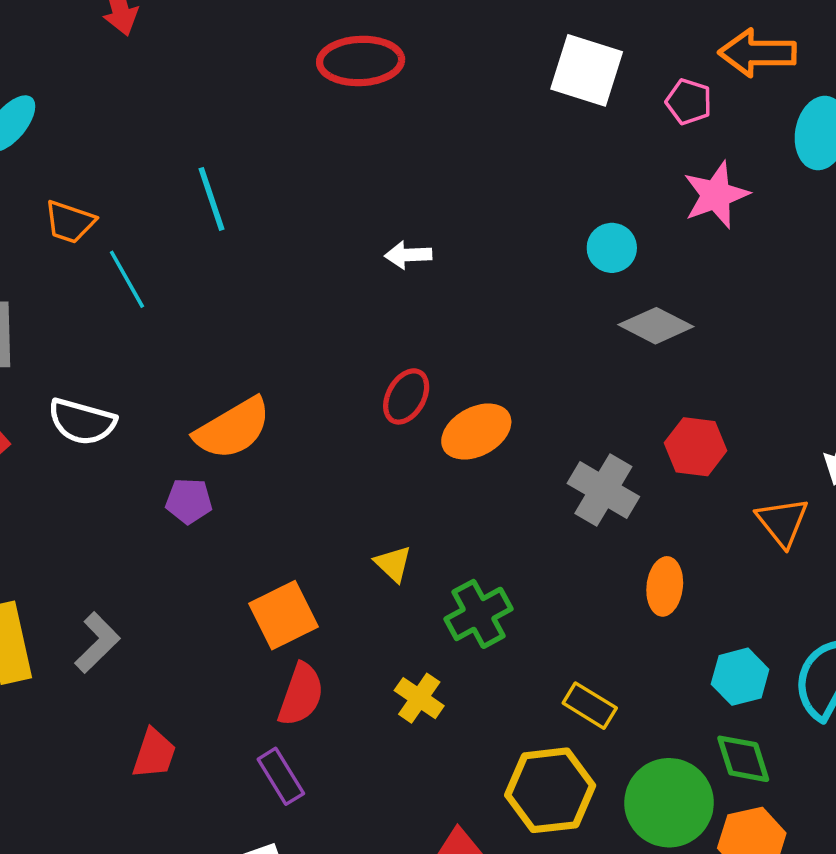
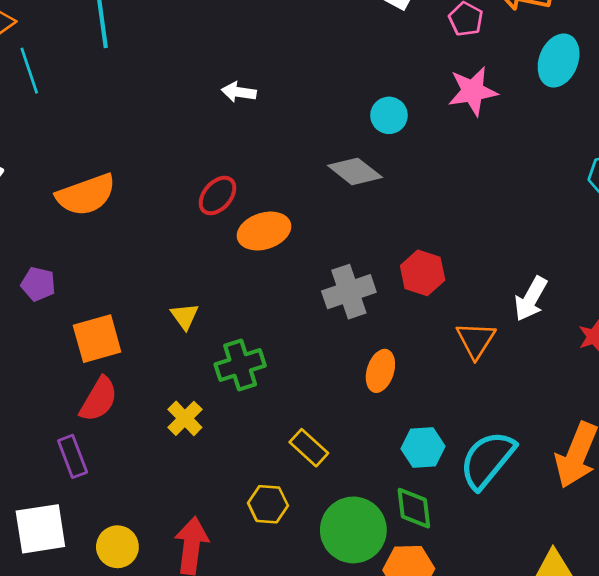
gray diamond: (656, 326) -> (355, 171), moved
gray cross: (603, 490) -> (349, 292), turned 30
purple pentagon: (189, 501) -> (38, 284), moved
yellow hexagon: (550, 790) -> (268, 504), size x0.6

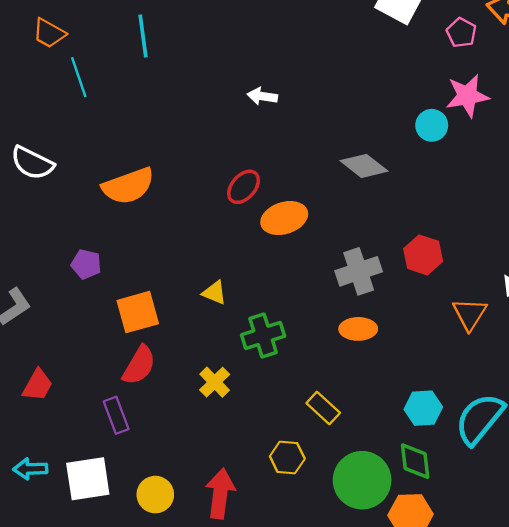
cyan circle: (389, 115) -> (432, 125), moved
yellow triangle: (185, 316) -> (214, 293), turned -32
orange ellipse: (380, 371) -> (358, 329), moved, turned 72

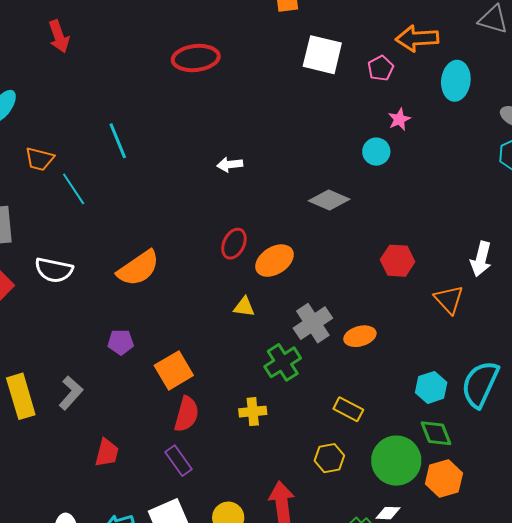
pink pentagon: (461, 33) -> (381, 68), turned 30
pink star: (467, 96) -> (399, 119), size x0.6
gray cross: (359, 271) -> (313, 323), moved
yellow triangle: (214, 293) -> (244, 307), moved
yellow cross: (215, 382) -> (253, 412), turned -36

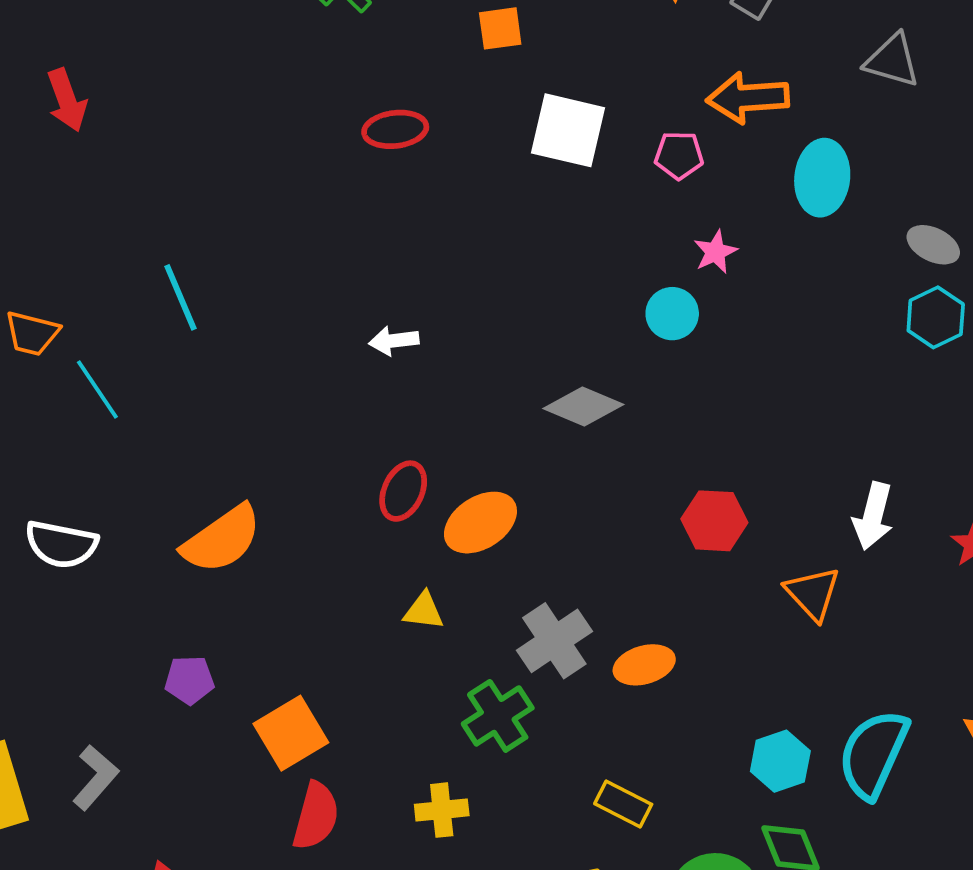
red ellipse: (196, 58) -> (395, 129), moved, size x0.7
pink pentagon: (381, 68) -> (679, 155), turned 30

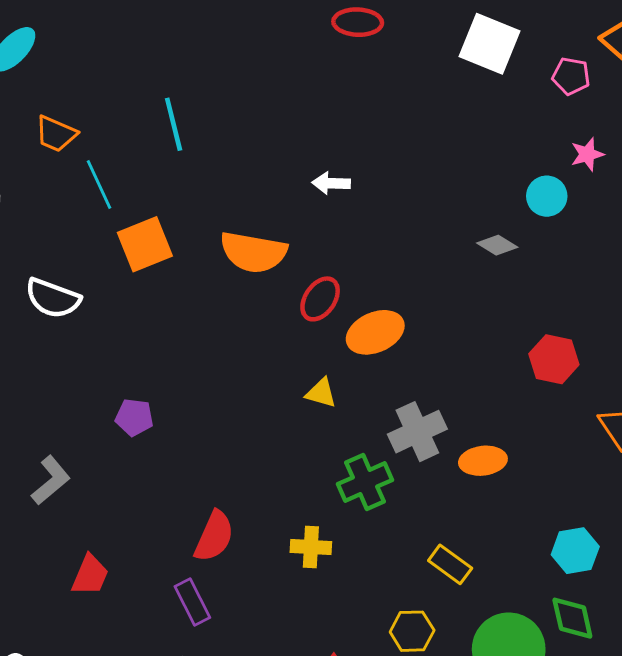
gray diamond: (583, 407) -> (497, 245), moved, size x0.7
orange semicircle: (222, 539) -> (253, 252), moved, turned 36
orange square: (291, 733) -> (145, 244), moved

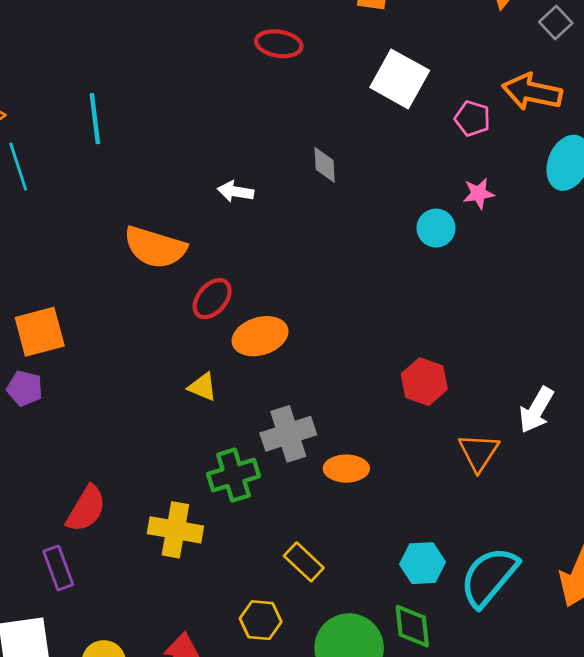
orange square: (145, 244) -> (40, 332), moved
gray diamond: (497, 245) -> (325, 165), moved, turned 48
yellow cross: (311, 547) -> (175, 530), size x1.4

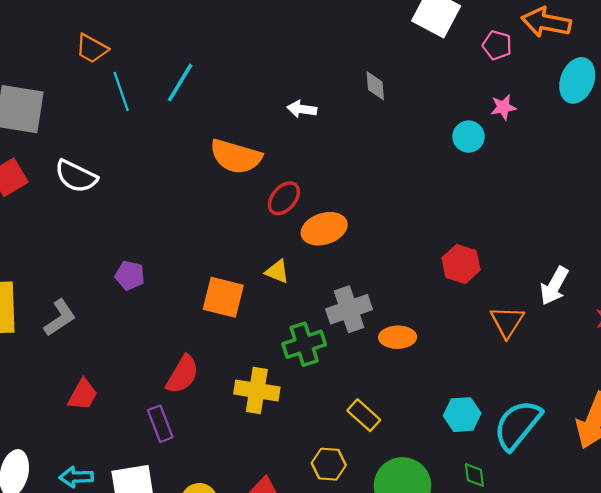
cyan line: (95, 119) -> (180, 83), moved, turned 39
orange square: (40, 332) -> (223, 297), moved, turned 30
green diamond: (412, 626) -> (474, 475), moved, size x0.7

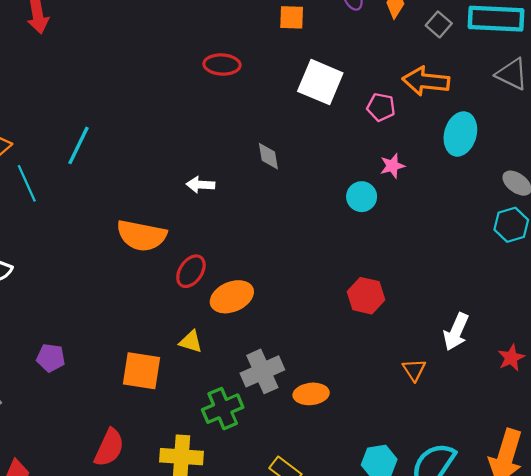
cyan line: (180, 83) -> (79, 145), moved
red hexagon: (461, 264) -> (366, 296), moved
orange triangle: (507, 322) -> (414, 370), size x0.7

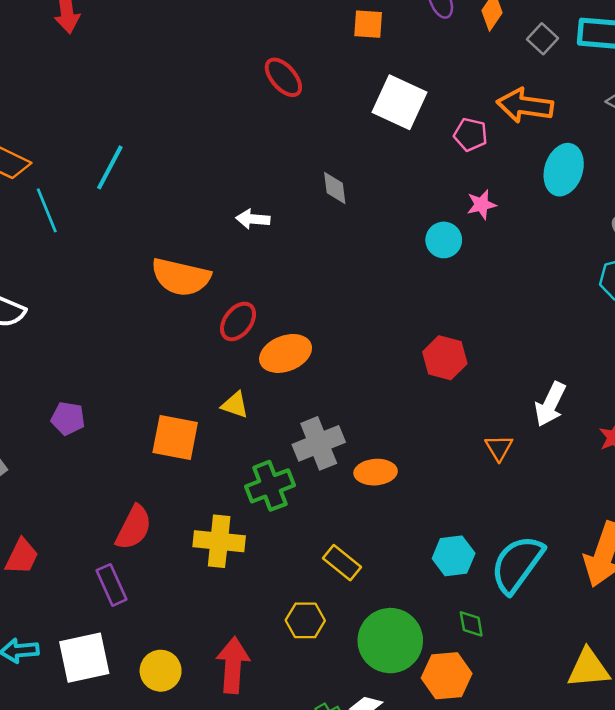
red ellipse: (222, 65) -> (283, 77), turned 44

